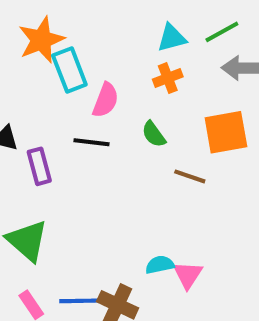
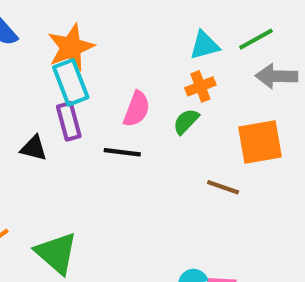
cyan rectangle: (69, 70) -> (71, 82), moved
green semicircle: (154, 134) -> (186, 121), moved, turned 80
purple rectangle: (39, 166) -> (69, 121), moved

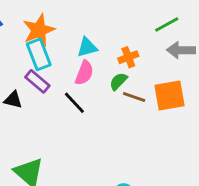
cyan triangle: (205, 45) -> (87, 47), moved
purple rectangle: (69, 121) -> (37, 81), turned -35
black line: (122, 152) -> (74, 103), turned 40
brown line: (223, 187) -> (134, 97), moved

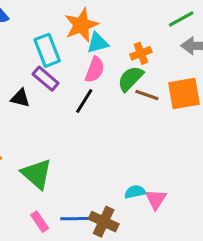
orange star: (39, 30) -> (81, 25), moved
green semicircle: (118, 81) -> (130, 79), size x1.4
black line: (74, 103) -> (84, 101), turned 75

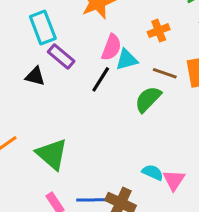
cyan triangle: (98, 43) -> (127, 60), moved
cyan rectangle: (47, 50) -> (43, 28), moved
green semicircle: (130, 79) -> (148, 99), moved
cyan semicircle: (135, 192) -> (153, 172), turned 36

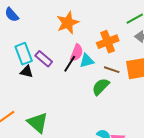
cyan rectangle: (43, 28) -> (24, 54), moved
orange cross: (159, 31) -> (108, 42), size x1.5
black line: (101, 79) -> (70, 64), moved

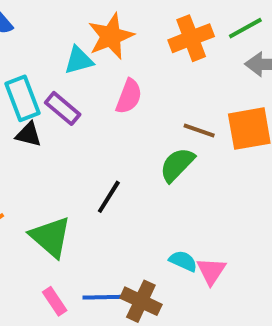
orange cross: (108, 42) -> (191, 38), moved
cyan triangle: (87, 61) -> (79, 60), moved
black line: (70, 64) -> (109, 197), moved

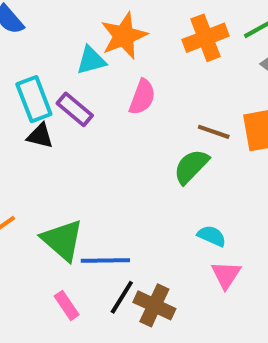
black line: (109, 197) -> (122, 297), moved
cyan semicircle: (183, 261) -> (212, 236), moved
blue line: (107, 297) -> (105, 260), moved

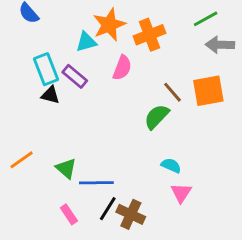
orange cross: (206, 38) -> (149, 35), moved
brown line: (214, 132) -> (172, 92), turned 30
green triangle: (63, 240) -> (66, 168), size x0.7

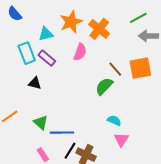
orange cross: (149, 35) -> (99, 29), turned -30
cyan triangle: (86, 42) -> (46, 34), moved
black triangle: (50, 95) -> (35, 83), moved

